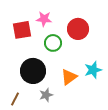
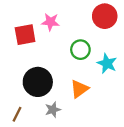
red circle: (78, 29) -> (105, 16), moved
green circle: (53, 43) -> (80, 50), moved
cyan star: (93, 70) -> (107, 63), moved, turned -30

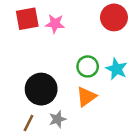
red square: (25, 35) -> (27, 19), moved
green circle: (80, 50) -> (88, 66), moved
brown line: (17, 114) -> (29, 123), moved

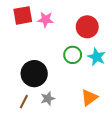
red circle: (114, 17) -> (87, 27), moved
orange triangle: (86, 97) -> (89, 98), moved

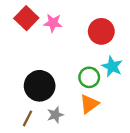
red square: (23, 15) -> (26, 18), turned -36
green circle: (73, 55) -> (89, 77), moved
orange triangle: (89, 98) -> (89, 104), moved

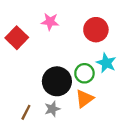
red square: (26, 18) -> (17, 38), moved
black circle: (40, 86) -> (57, 81), moved

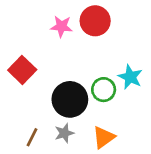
red circle: (96, 30) -> (95, 21), moved
red square: (17, 38) -> (22, 70), moved
orange triangle: (84, 99) -> (104, 137), moved

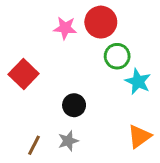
green circle: (104, 90) -> (117, 56), moved
black circle: (70, 99) -> (74, 105), size x0.6
orange triangle: (104, 137) -> (139, 136), moved

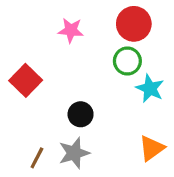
red circle: (101, 22) -> (134, 24), moved
gray star: (68, 141) -> (74, 153), size x1.4

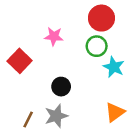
pink star: (71, 30) -> (54, 36), moved

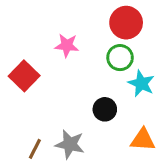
black circle: (61, 87) -> (105, 109), moved
orange triangle: (115, 112) -> (143, 140), turned 40
gray star: (56, 116) -> (70, 144), turned 30

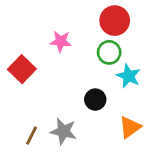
orange triangle: (143, 140) -> (130, 127), turned -40

